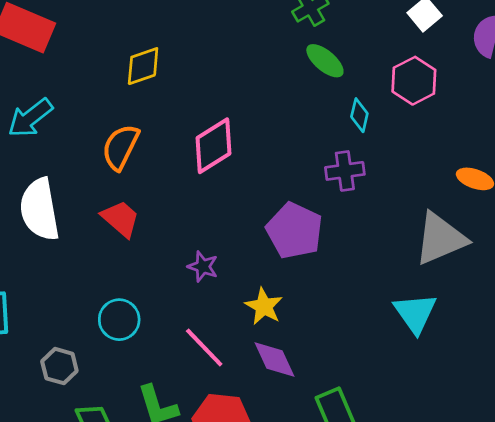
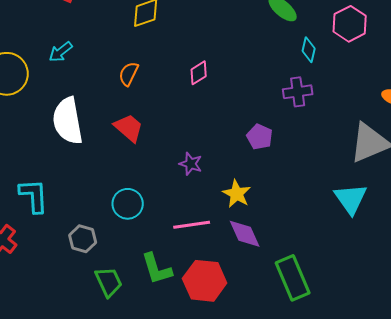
cyan arrow: (30, 118) -> (61, 52), size x0.7
pink diamond: (213, 146) -> (199, 73), size x0.6
orange semicircle: (121, 147) -> (129, 74), size x0.7
purple pentagon: (294, 231) -> (260, 137), size x0.6
pink line: (204, 348) -> (192, 225), turned -54

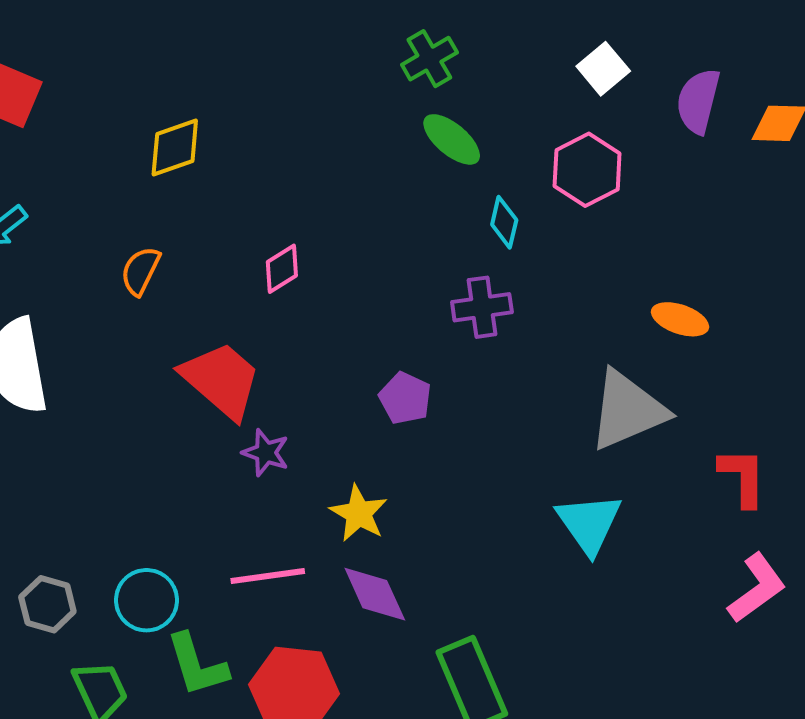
red trapezoid: (129, 128) -> (221, 380), moved, size x1.4
cyan circle: (128, 204) -> (146, 600), moved

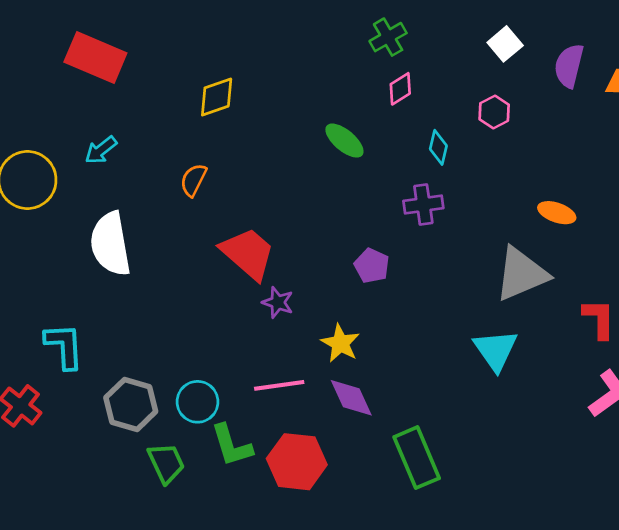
green ellipse: (452, 139) -> (344, 141), moved
pink hexagon: (587, 170) -> (494, 112), size x0.7
pink diamond: (282, 269) -> (400, 89), moved
gray hexagon: (47, 604) -> (131, 405), size x1.4

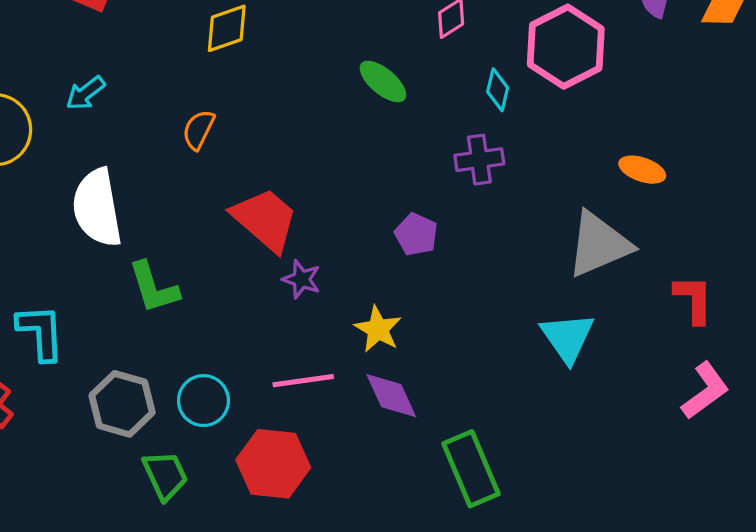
pink hexagon: (494, 112) -> (566, 47), size x2.0
green L-shape: (232, 445) -> (154, 288), moved
red hexagon: (297, 462) -> (273, 464), moved

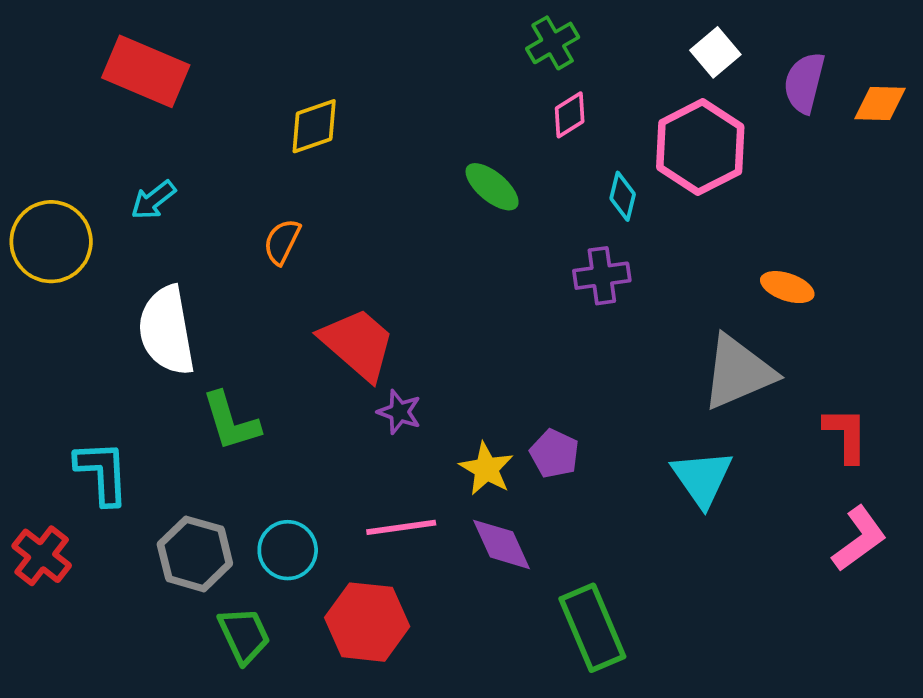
purple pentagon: (416, 234) -> (554, 454), moved

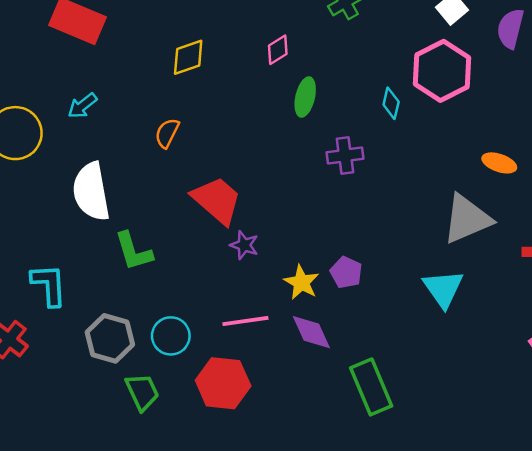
pink diamond: (570, 115) -> (278, 50), moved
green ellipse: (492, 187) -> (305, 97), turned 63
purple cross: (602, 276) -> (345, 155), moved

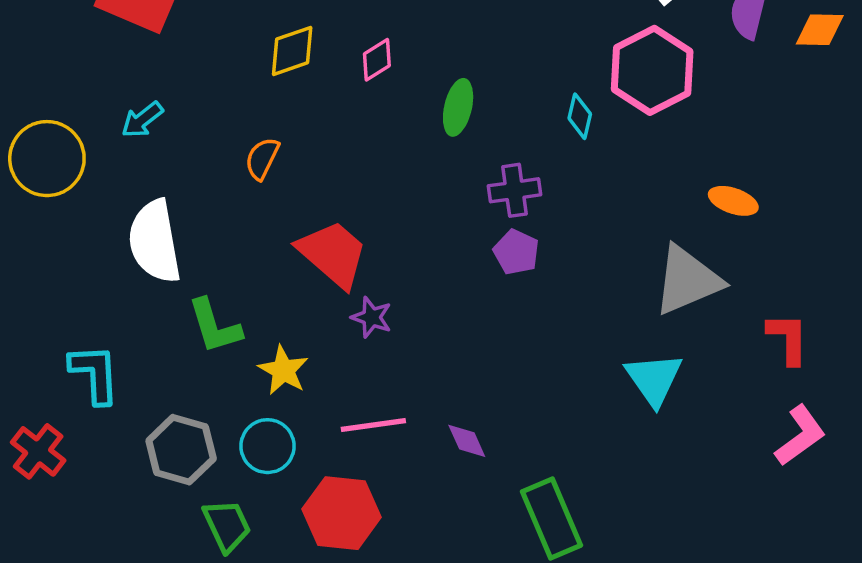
pink diamond: (278, 50) -> (377, 60), moved
purple pentagon: (346, 272) -> (516, 252), moved
yellow star: (301, 282) -> (283, 370), moved
purple diamond: (311, 332) -> (467, 441), size x0.7

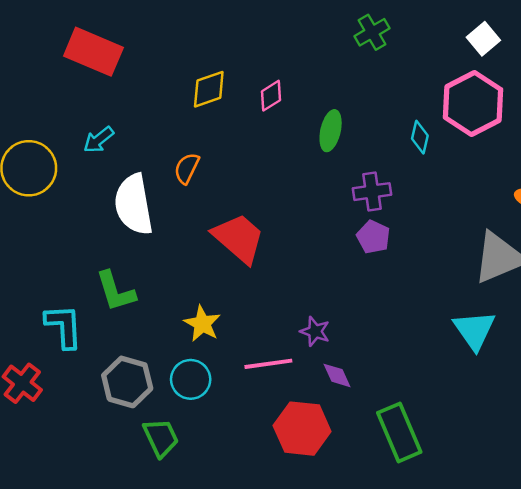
white semicircle: (155, 241) -> (134, 205), moved
purple star: (372, 317) -> (315, 331), moved
green L-shape: (215, 326) -> (116, 291), moved
red hexagon: (342, 513) -> (302, 429), moved

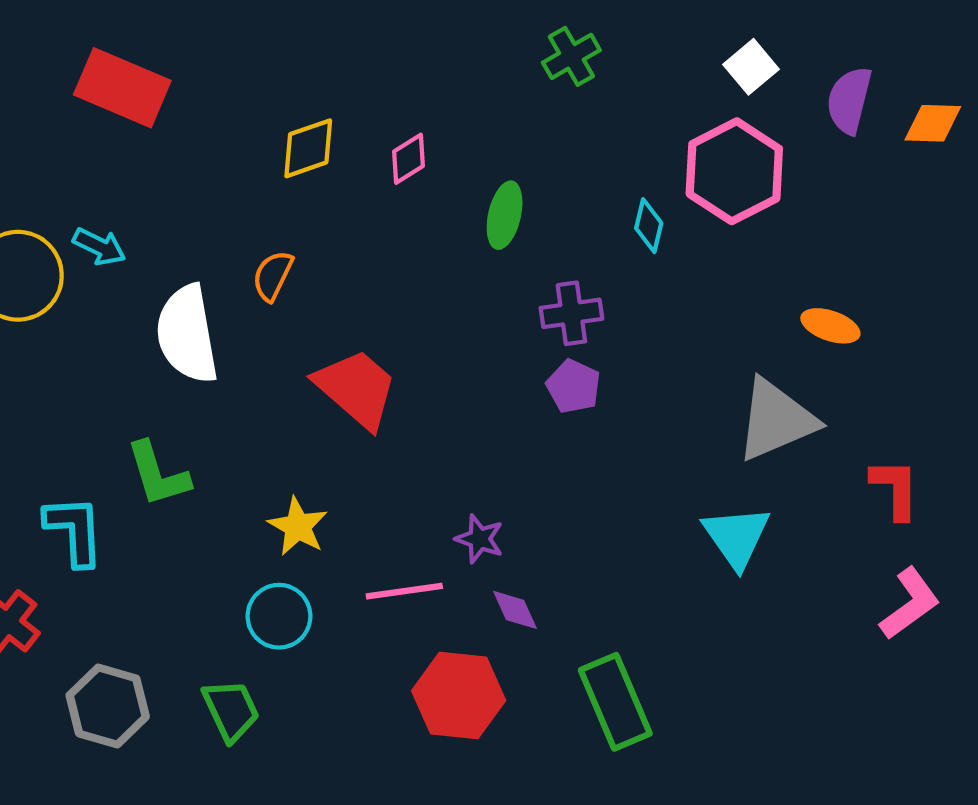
cyan arrow: (99, 140) -> (99, 246), moved, turned -116
gray hexagon: (127, 382) -> (108, 706), moved

